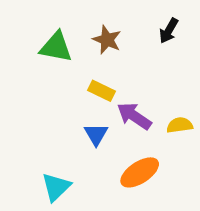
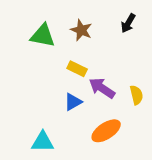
yellow semicircle: (180, 125) -> (136, 95), turned 84
blue triangle: (96, 134) -> (73, 102), turned 30
cyan triangle: (56, 187) -> (43, 142), turned 45

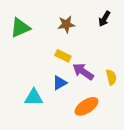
brown star: (81, 30) -> (66, 24), turned -30
green triangle: (43, 36) -> (20, 28), moved, turned -35
cyan triangle: (43, 142) -> (34, 97), moved

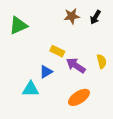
brown star: (66, 24) -> (72, 16), moved
yellow semicircle: (111, 77) -> (102, 61), moved
blue triangle: (60, 83) -> (46, 72), moved

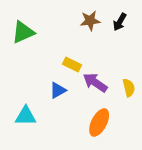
yellow semicircle: (102, 61) -> (129, 88), moved
cyan triangle: (31, 89) -> (26, 116), moved
orange ellipse: (79, 97) -> (99, 122), turned -30

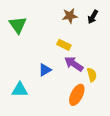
green triangle: (23, 32) -> (18, 25), turned -42
yellow rectangle: (72, 64) -> (64, 45), moved
yellow semicircle: (129, 88) -> (92, 75), moved

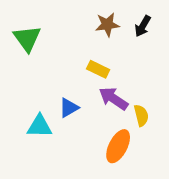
cyan triangle: (20, 90) -> (40, 126), moved

